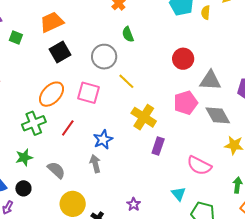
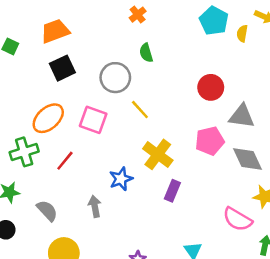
blue star: (103, 140) -> (121, 179), moved
pink semicircle: (199, 166) -> (237, 219), moved

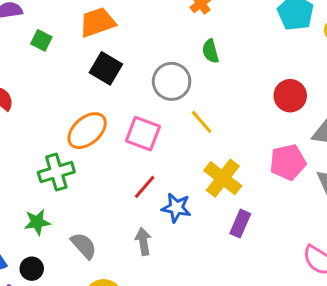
black square: (62, 68) -> (106, 68), turned -35
red line: (65, 161) -> (145, 187), moved
blue star: (121, 179) -> (176, 208), turned 30

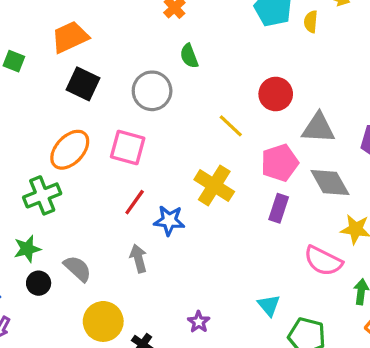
yellow line: (202, 122) -> (231, 126), moved
purple rectangle: (240, 224) -> (279, 208), moved
black circle: (32, 269) -> (39, 283), moved

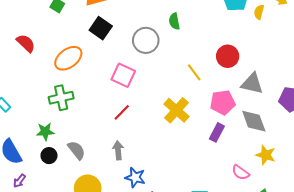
orange ellipse: (70, 150) -> (68, 58), moved
blue star: (169, 221) -> (135, 177), moved
pink semicircle: (323, 261) -> (241, 172), size x0.7

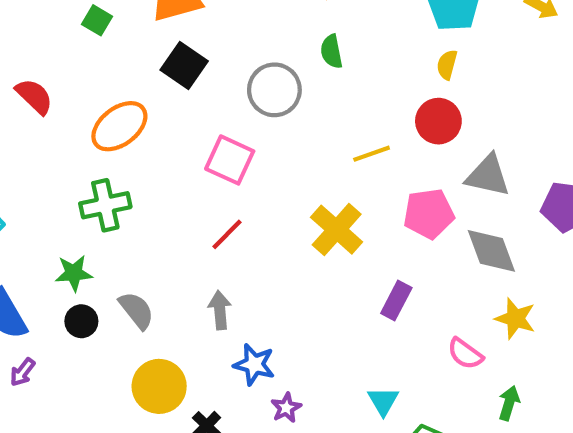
yellow semicircle: (259, 12) -> (447, 65), moved
yellow line: (194, 72) -> (372, 154), turned -72
purple rectangle: (217, 132) -> (396, 301), moved

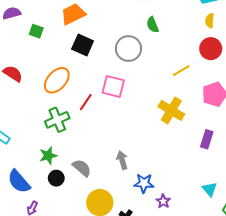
red line: (227, 234) -> (86, 102), moved

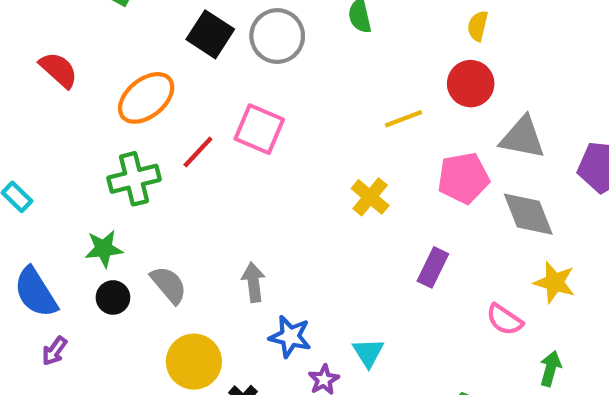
gray circle: (128, 49) -> (277, 36), moved
yellow cross: (171, 110) -> (370, 197), size x0.7
cyan triangle: (210, 189) -> (368, 353), moved

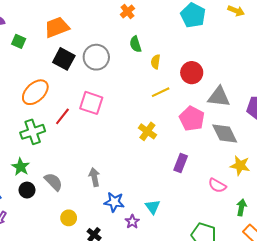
yellow semicircle: (478, 26) -> (156, 62), moved
pink pentagon: (463, 178) -> (192, 119), turned -30
green star: (104, 249) -> (21, 167), turned -30
yellow circle: (194, 362) -> (69, 218), size x0.6

